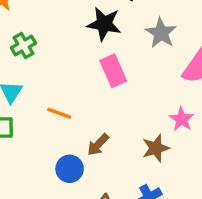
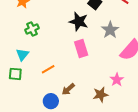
orange line: (59, 113) -> (48, 69), turned -56

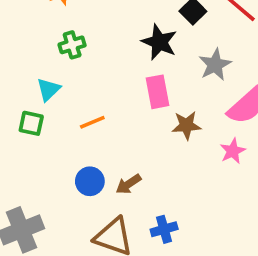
pink star: (117, 80) -> (233, 151), moved
brown arrow: (68, 89) -> (128, 184), moved
brown star: (101, 95) -> (186, 125), moved

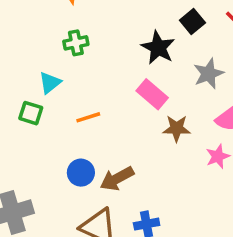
pink rectangle: (157, 92) -> (152, 94), turned -44
brown arrow: (128, 184) -> (117, 179), size x1.4

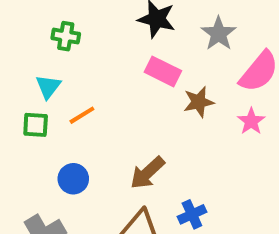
green cross: (76, 43) -> (66, 36), turned 35
orange line: (88, 117) -> (82, 115), moved
blue circle: (81, 173) -> (73, 179), moved

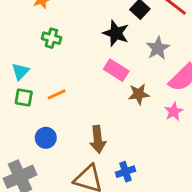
cyan triangle: (48, 87) -> (20, 71), moved
brown arrow: (147, 173) -> (98, 139), turned -60

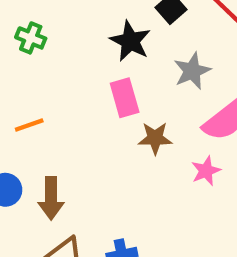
pink rectangle: (116, 70) -> (125, 98), turned 35
brown arrow: (98, 139) -> (51, 198), moved

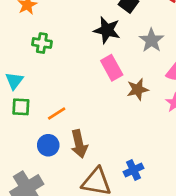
orange line: (29, 125) -> (57, 114), moved

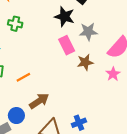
gray star: (151, 40) -> (88, 32), moved, turned 30
brown arrow: (79, 144) -> (39, 101), turned -114
blue circle: (48, 145) -> (16, 116), moved

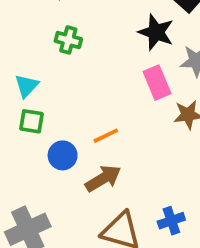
orange line: (23, 77) -> (106, 136), moved
blue circle: (16, 116) -> (63, 155), moved

